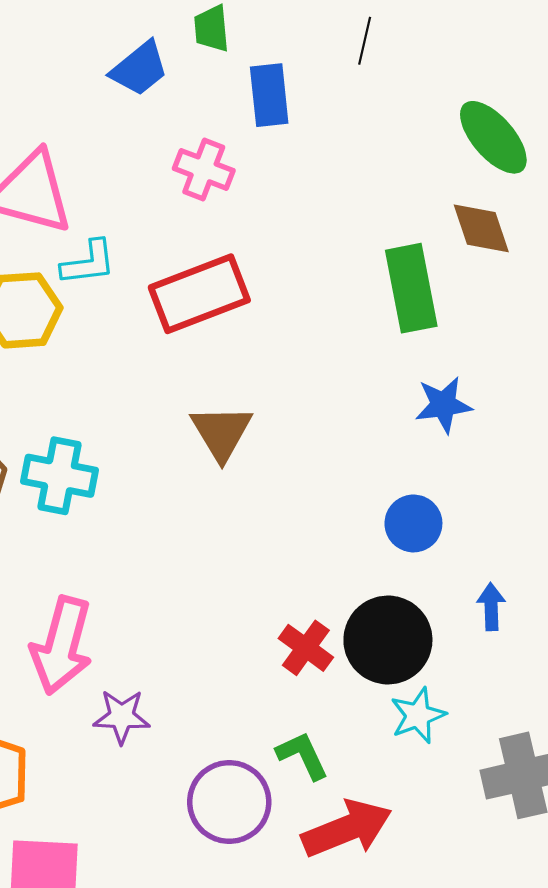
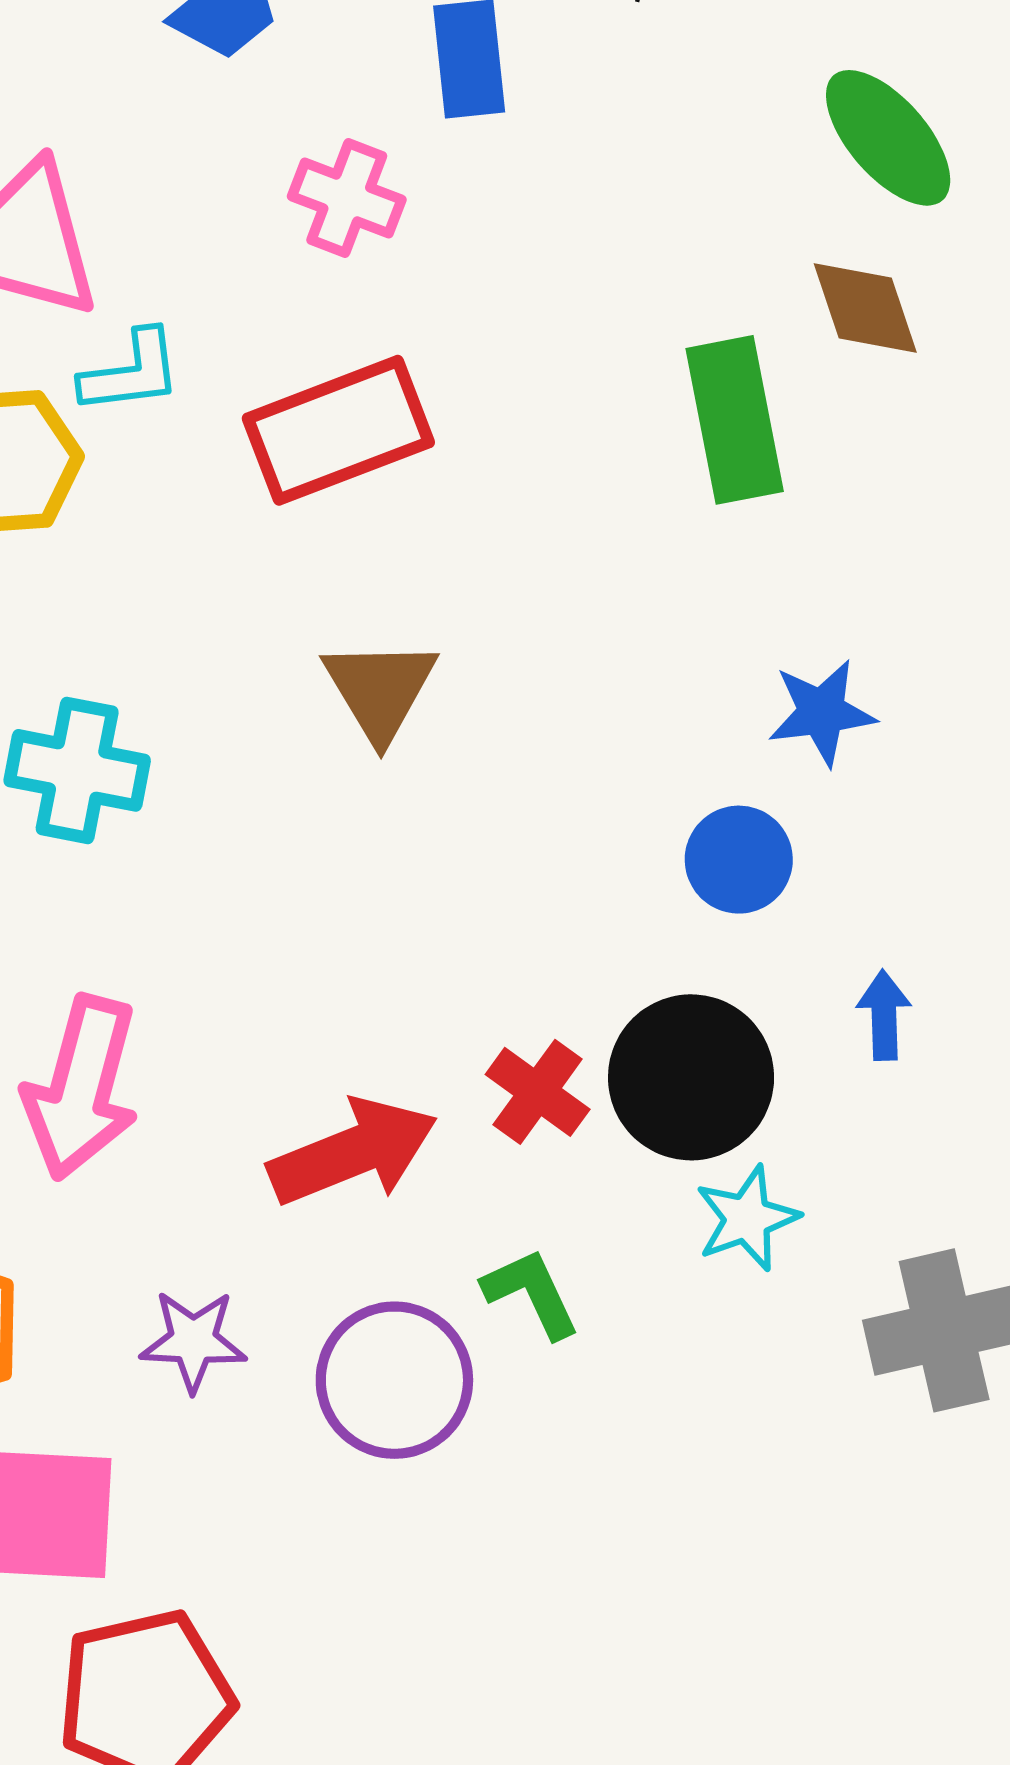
blue star: (443, 405) -> (822, 712), moved
purple star: (122, 717) -> (193, 1341), moved
red arrow: (347, 829) -> (353, 1152), moved

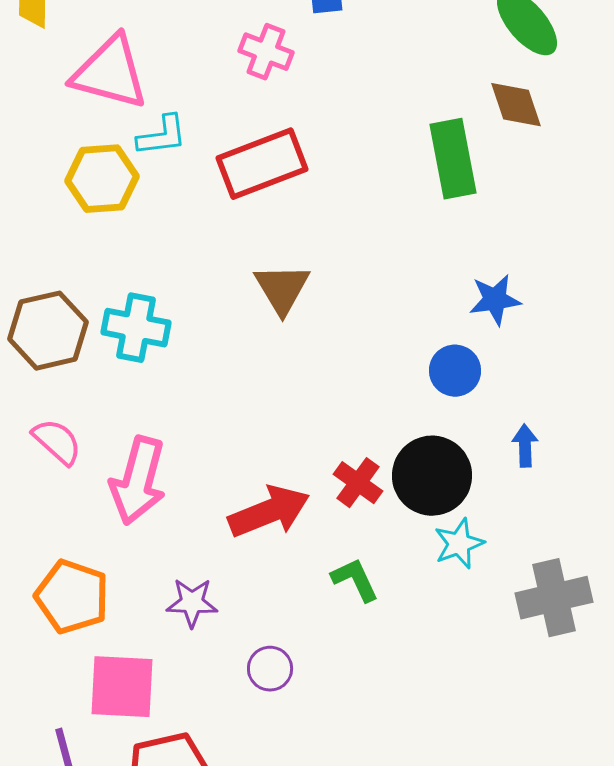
purple circle: (394, 1380) -> (270, 669), moved, size x0.6

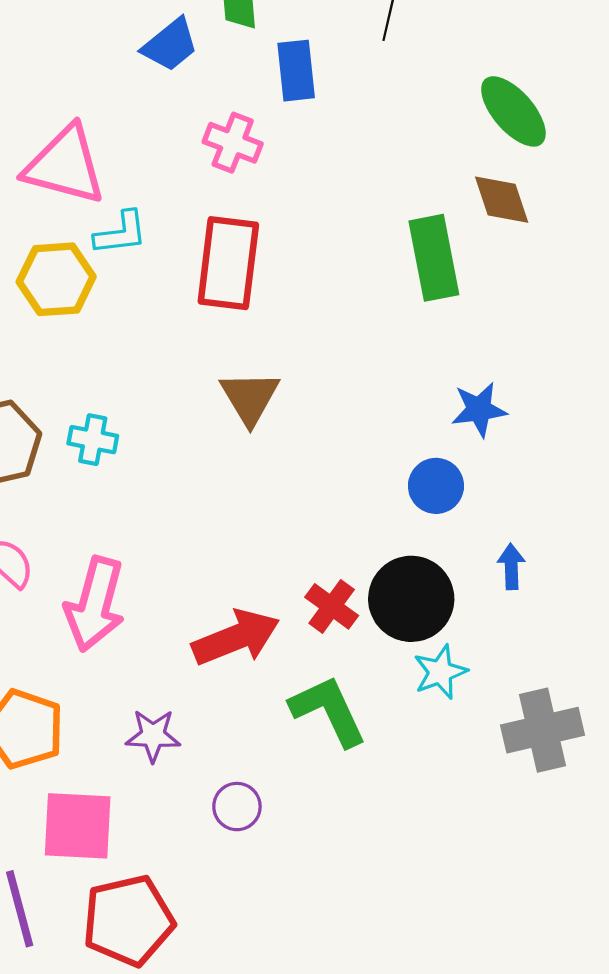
red rectangle: (262, 164) -> (228, 263), turned -62
cyan cross: (136, 328) -> (93, 440), size x0.7
green L-shape: (355, 580) -> (328, 711), size x1.5

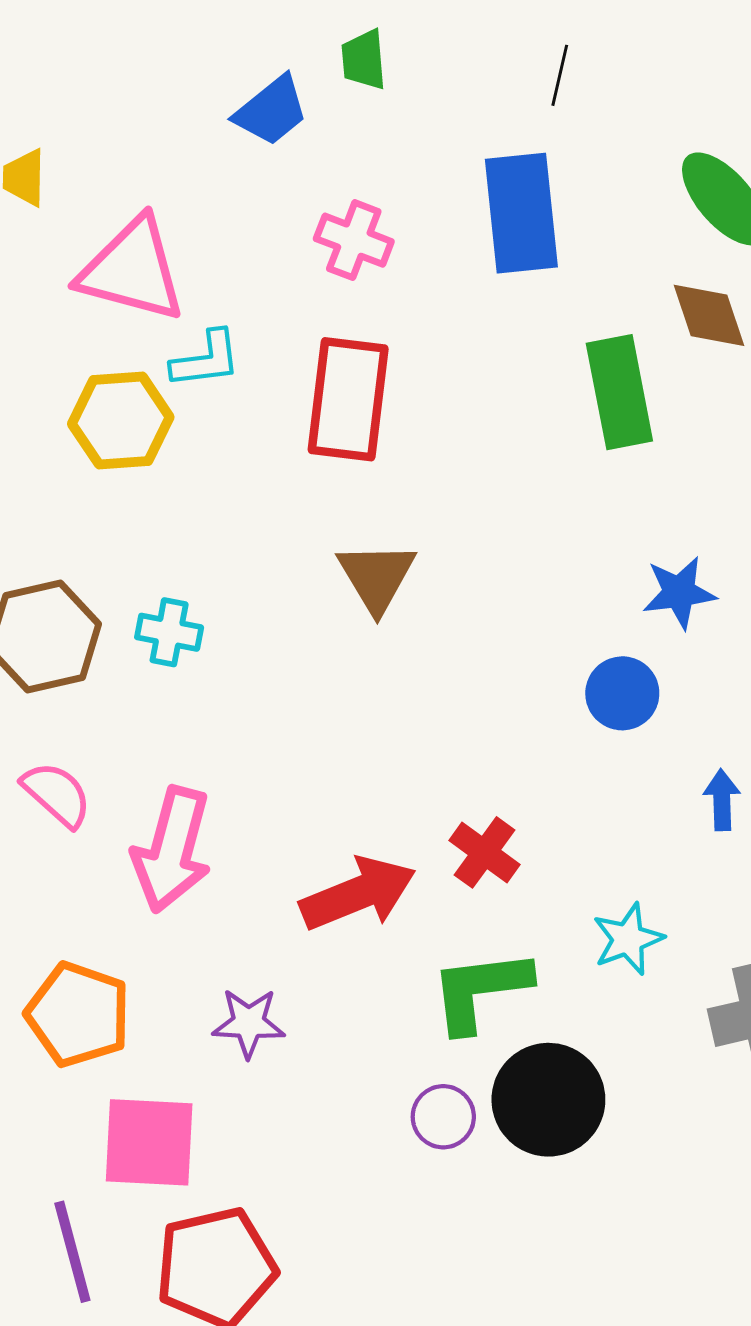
blue rectangle: (296, 71) -> (521, 213), moved, size x1.5
black circle: (411, 599) -> (548, 1100), moved
green L-shape: (328, 711) -> (480, 990), turned -72
purple circle: (237, 807) -> (443, 1117), moved

